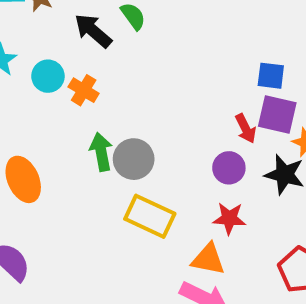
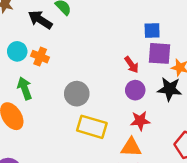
red arrow: (246, 128) -> (132, 65), moved
green arrow: (101, 152) -> (25, 88), moved

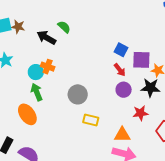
blue square: (152, 30) -> (121, 50), moved, turned 32
cyan circle: (17, 51) -> (36, 72), moved
red star: (140, 121) -> (140, 113), moved
yellow rectangle: (92, 127) -> (91, 120), size x0.7

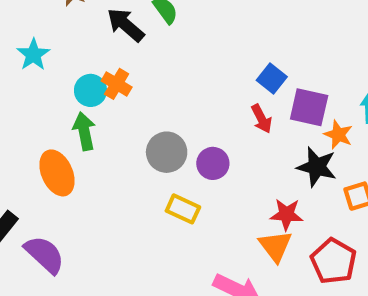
purple circle: (124, 90) -> (213, 163), moved
orange triangle: (122, 135) -> (275, 246), moved, turned 42

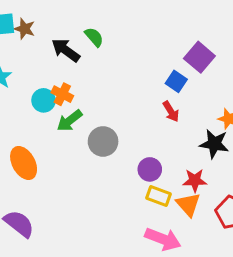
purple square: (309, 107) -> (199, 57), moved, turned 32
green arrow: (84, 131) -> (69, 121), moved, turned -112
purple circle: (213, 163) -> (150, 169), moved
yellow rectangle: (183, 209) -> (158, 196), moved

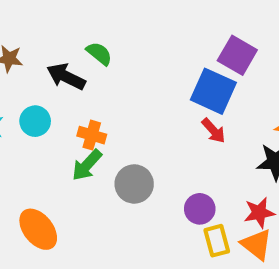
blue square: (176, 81) -> (213, 91), size x1.6
orange cross: (62, 94) -> (92, 135), moved
cyan circle: (44, 100) -> (35, 121), moved
yellow rectangle: (158, 196) -> (217, 241), turned 65

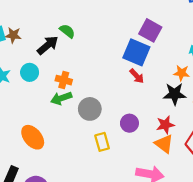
black arrow: (66, 77) -> (48, 45), turned 115
green arrow: (87, 165) -> (61, 98), turned 30
yellow rectangle: (217, 241) -> (102, 142), moved

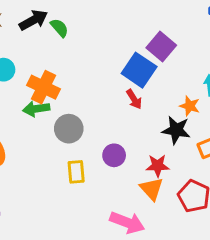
black arrow: (48, 45) -> (33, 20), moved
orange cross: (64, 80) -> (44, 87), size x1.5

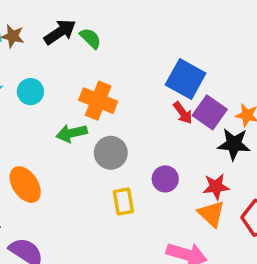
purple square: (161, 47) -> (210, 112), moved
orange cross: (44, 87) -> (98, 101), moved

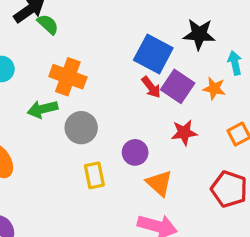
green semicircle: (90, 38) -> (48, 24), moved
black star: (234, 144) -> (199, 34), moved
red star: (216, 187) -> (184, 133), moved
orange triangle: (211, 214) -> (159, 183), moved

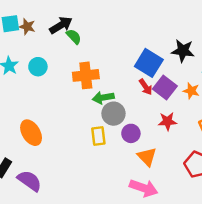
orange cross: (68, 77) -> (86, 75), turned -30
green arrow: (42, 109) -> (103, 98), moved
gray circle: (81, 128) -> (113, 114), moved
yellow rectangle: (94, 175) -> (98, 136), moved

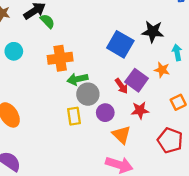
red arrow: (146, 87) -> (121, 86), moved
purple square: (165, 88) -> (137, 80), moved
red star: (167, 121) -> (140, 110), moved

